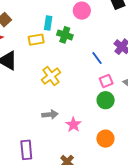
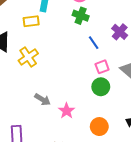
green cross: (65, 35) -> (81, 16), moved
yellow cross: (51, 76) -> (28, 57), moved
gray arrow: (50, 115) -> (43, 99), turned 35

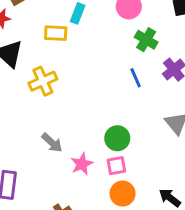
green cross: (81, 16) -> (146, 40), moved
pink square: (102, 67) -> (116, 166), moved
green circle: (101, 87) -> (117, 138), moved

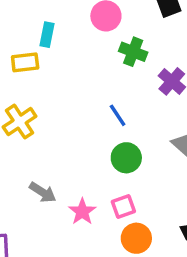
blue line: (136, 78) -> (118, 115), moved
green circle: (117, 138) -> (126, 158), moved

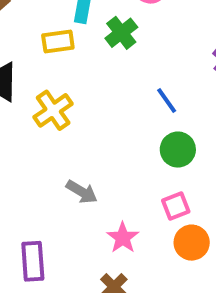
green cross: (133, 52) -> (121, 33), moved, turned 32
pink star: (82, 212) -> (123, 238), moved

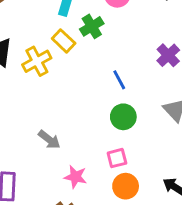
yellow rectangle: (58, 42) -> (64, 41), moved, turned 45
yellow cross: (53, 110) -> (37, 61), moved
pink star: (123, 238) -> (75, 177), turned -30

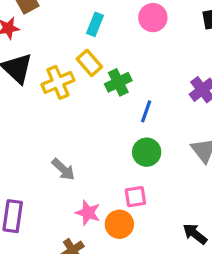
green cross: (92, 26) -> (118, 82), moved
blue line: (119, 80) -> (146, 111), turned 42
orange circle: (126, 186) -> (119, 224), moved

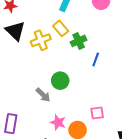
green circle: (147, 152) -> (60, 81), moved
pink square: (135, 197) -> (97, 113), moved

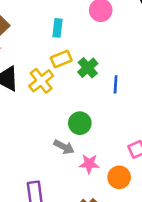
yellow rectangle: (61, 28) -> (61, 59), turned -56
pink star: (58, 122) -> (89, 164), moved

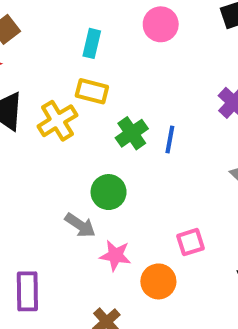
yellow rectangle: (61, 59) -> (92, 91), turned 30
green cross: (88, 68) -> (132, 133), moved

